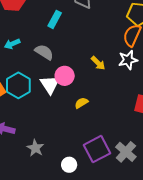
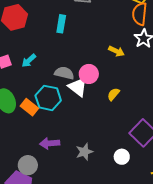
gray semicircle: (44, 52) -> (64, 73), moved
gray star: (35, 148) -> (84, 152), turned -30

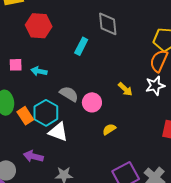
cyan arrow: (29, 61) -> (39, 71), turned 35
white triangle: (78, 87) -> (58, 132), moved, turned -35

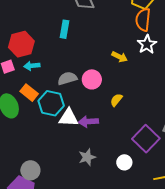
red hexagon: (39, 26) -> (21, 44), moved
gray semicircle: (69, 94) -> (67, 78), turned -30
orange rectangle: (25, 116) -> (29, 93), moved
purple arrow: (33, 156) -> (88, 122), moved

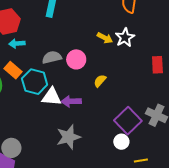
white star: (147, 44) -> (125, 37), moved
gray star: (87, 157) -> (68, 137), size x1.4
white circle: (124, 162) -> (121, 142), moved

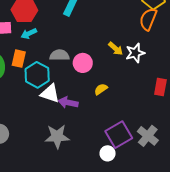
cyan arrow: (17, 43) -> (29, 34), turned -35
orange rectangle: (13, 70) -> (19, 59), turned 48

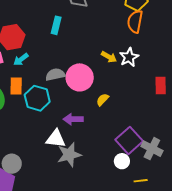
pink circle: (83, 63) -> (80, 77), size x1.4
white triangle: (50, 93) -> (56, 139), moved
gray cross: (148, 136) -> (152, 149), moved

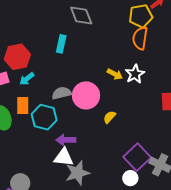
purple arrow: (73, 119) -> (66, 140), moved

